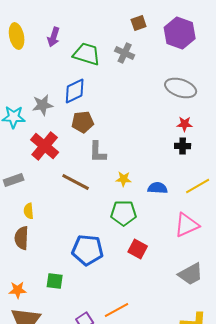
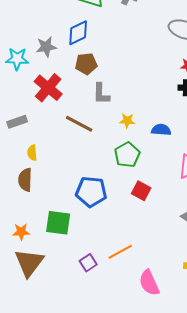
green pentagon: (124, 213) -> (127, 155), turned -30
green square: (55, 281) -> (58, 223), size x1.5

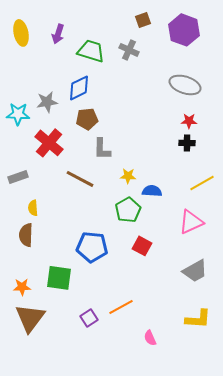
blue semicircle: (161, 130) -> (152, 191), moved
pink semicircle: (149, 283) -> (150, 338), size x0.6

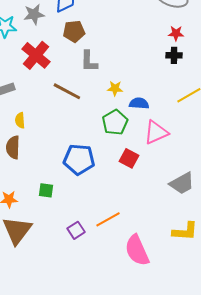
pink triangle: (191, 222) -> (156, 132), moved
green square: (59, 278) -> (46, 190), size x0.6
pink semicircle: (150, 338) -> (137, 250), size x2.0

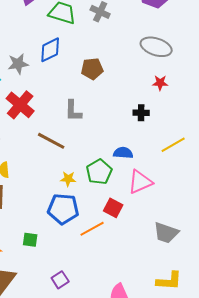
brown pentagon: (74, 31) -> (92, 69), moved
black cross: (174, 55) -> (141, 113), moved
yellow star: (115, 88) -> (68, 179), moved
gray trapezoid: (182, 183) -> (166, 233), turned 48
orange line: (108, 219) -> (92, 229), moved

